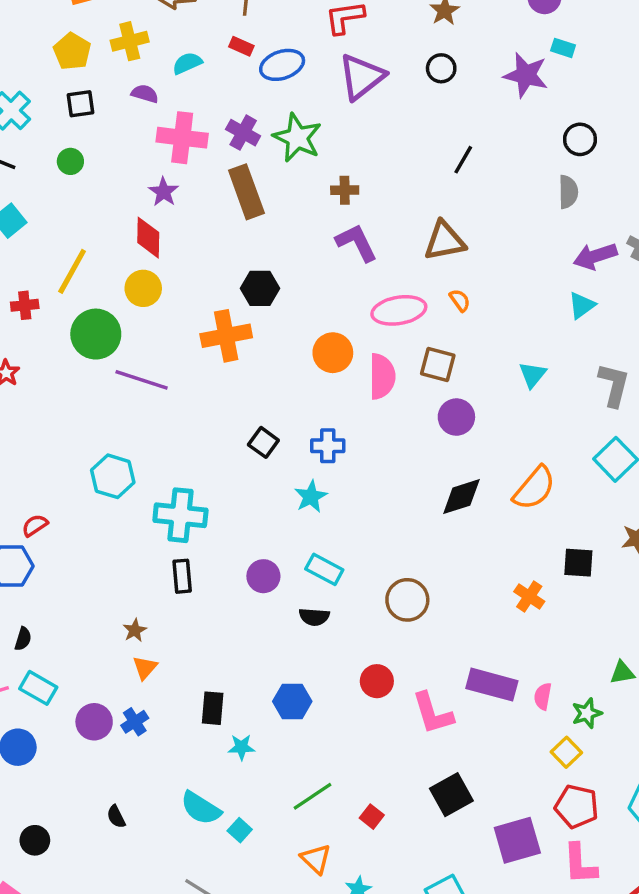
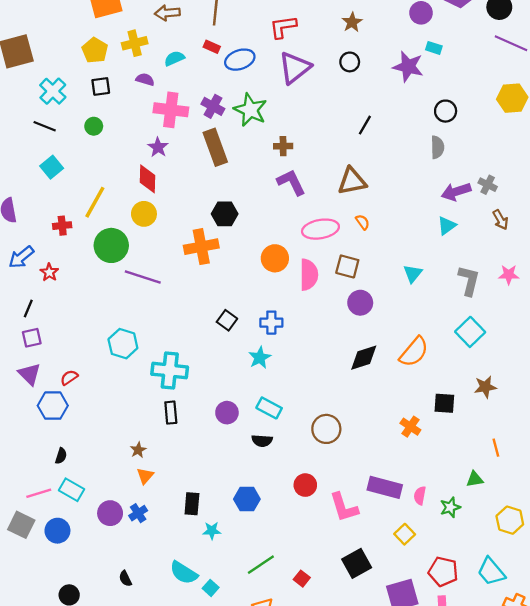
yellow square: (566, 752) -> (405, 534), moved

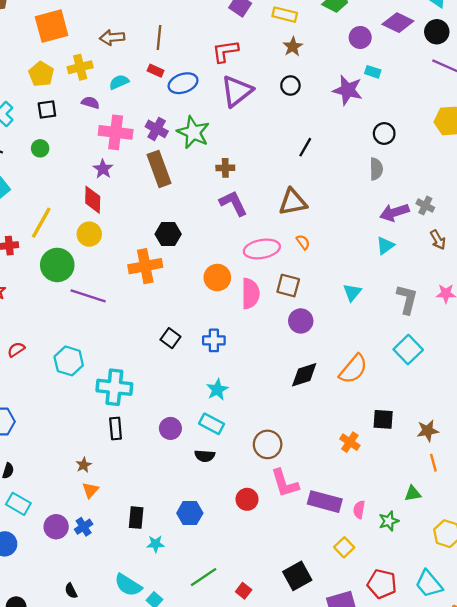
cyan star: (260, 358) -> (217, 390), moved
red semicircle: (69, 378) -> (16, 350), moved
brown star: (485, 387) -> (428, 431), moved
pink L-shape: (344, 507) -> (285, 483), moved

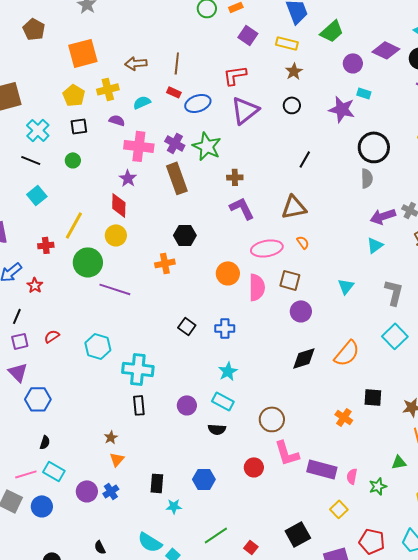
black circle: (384, 133) -> (374, 147), size x1.6
orange cross: (145, 266) -> (165, 263), size x0.7

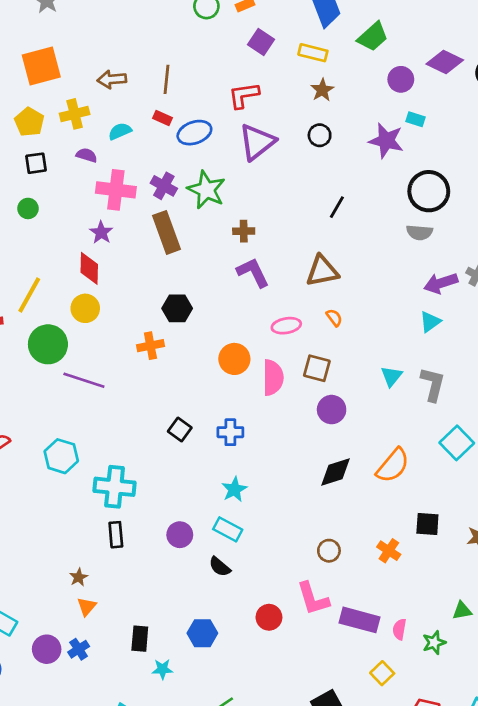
gray semicircle: (367, 178) -> (419, 232), turned 96
pink ellipse: (267, 248) -> (286, 326), size x0.7
gray L-shape: (394, 292) -> (433, 384), moved
brown circle: (272, 419) -> (329, 551), moved, size x0.7
black semicircle: (217, 429) -> (220, 567), turned 36

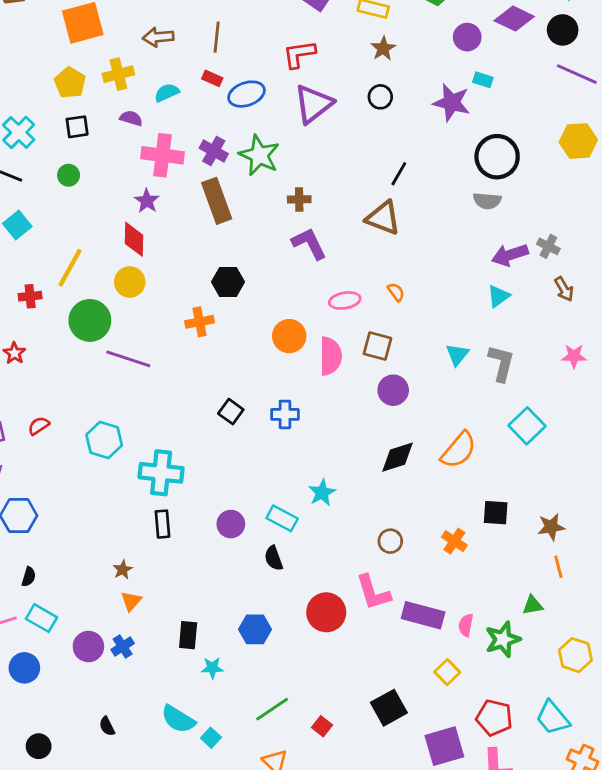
brown triangle: (322, 271) -> (383, 218), moved, turned 32
cyan star: (234, 489) -> (322, 493), moved
black semicircle: (220, 567) -> (274, 558), turned 30
red circle: (269, 617) -> (326, 612), size x1.4
green star: (434, 643) -> (503, 639), size x1.4

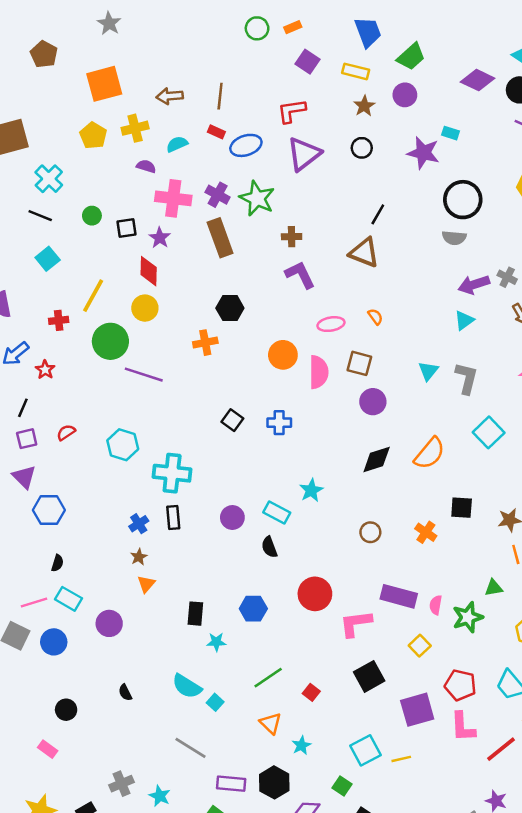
purple circle: (467, 37) -> (405, 95), moved
black square: (77, 127) -> (126, 228), moved
pink L-shape: (373, 592) -> (356, 623), moved, turned 100
blue cross: (123, 646) -> (139, 524), moved

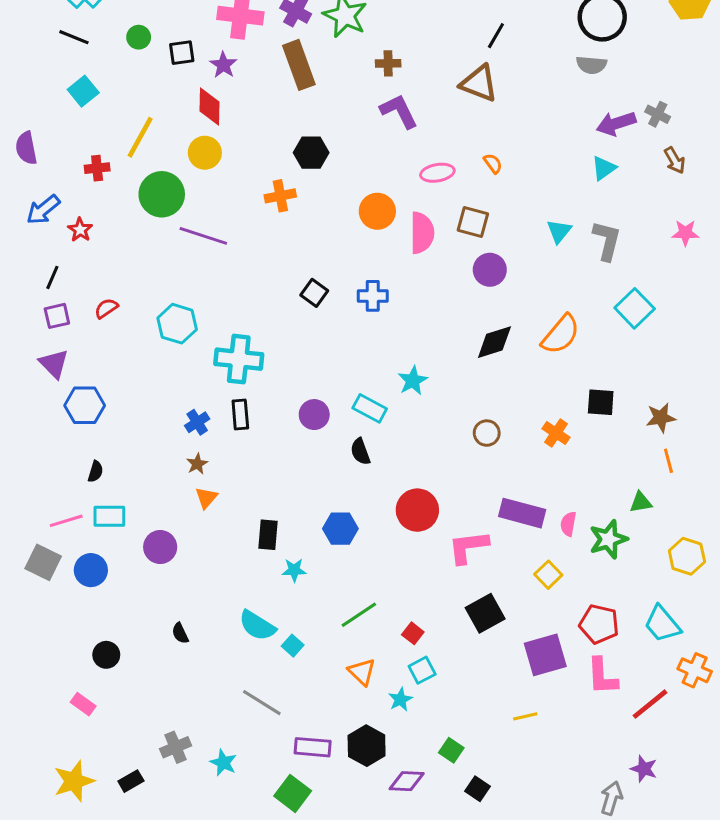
cyan rectangle: (69, 599) -> (109, 516), turned -30
cyan square: (365, 750) -> (422, 670), moved, size x0.7

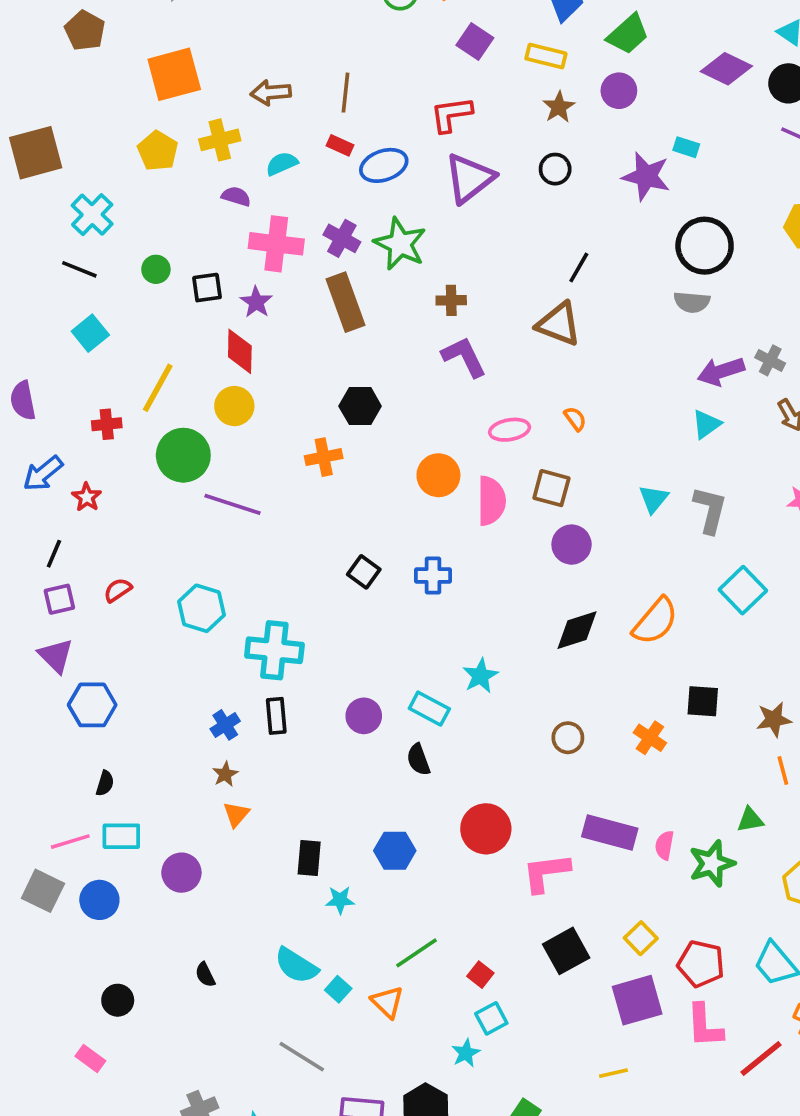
yellow square: (548, 575) -> (641, 938), moved
orange triangle: (362, 672) -> (387, 1002), moved

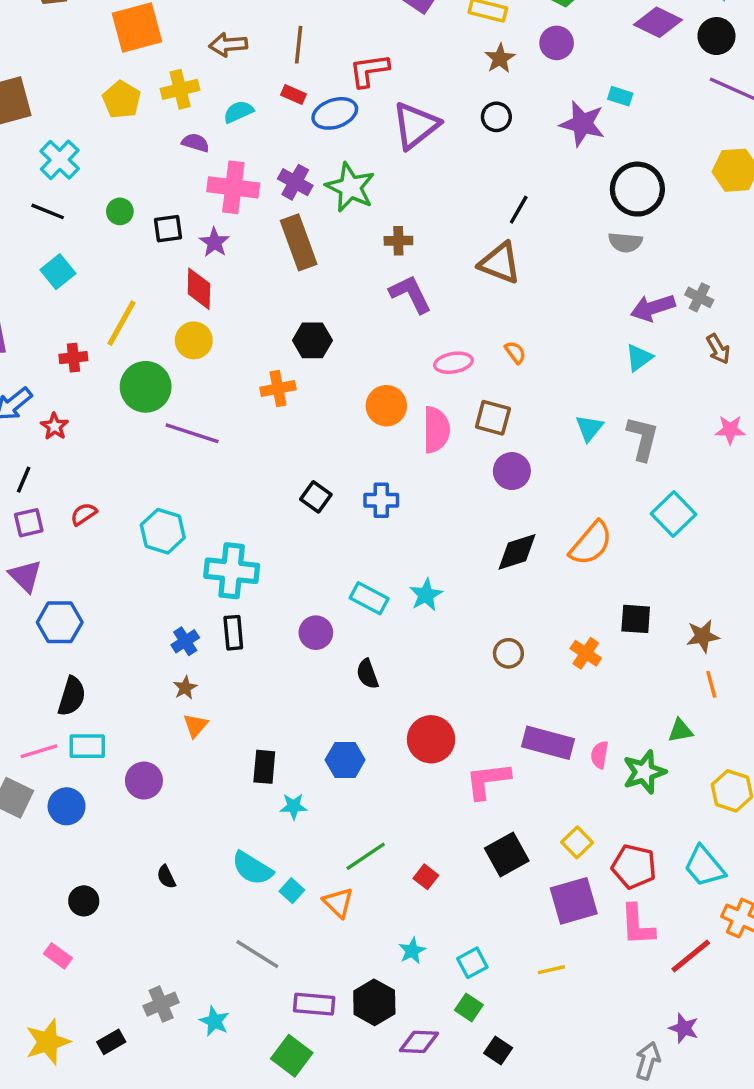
red L-shape: (451, 114) -> (369, 70), moved
cyan rectangle: (429, 709) -> (369, 598), moved
black semicircle: (105, 783) -> (72, 696), size x1.6
cyan square: (491, 1018) -> (472, 963), moved

